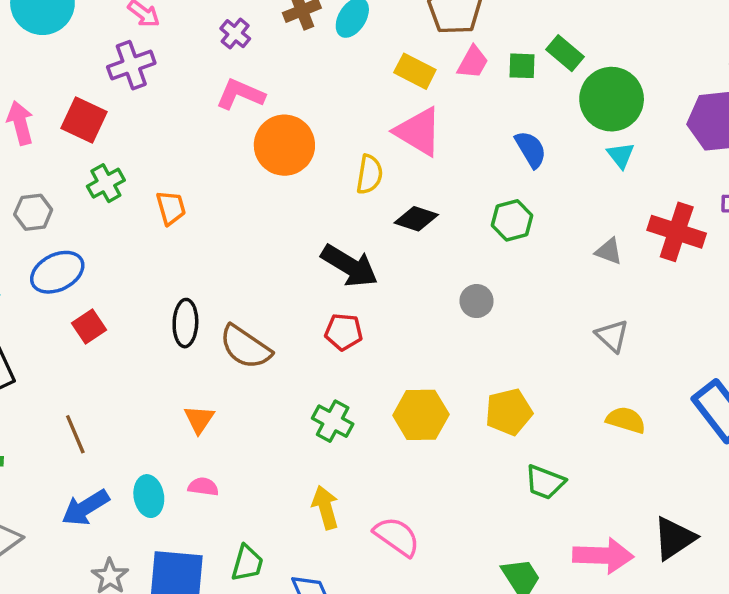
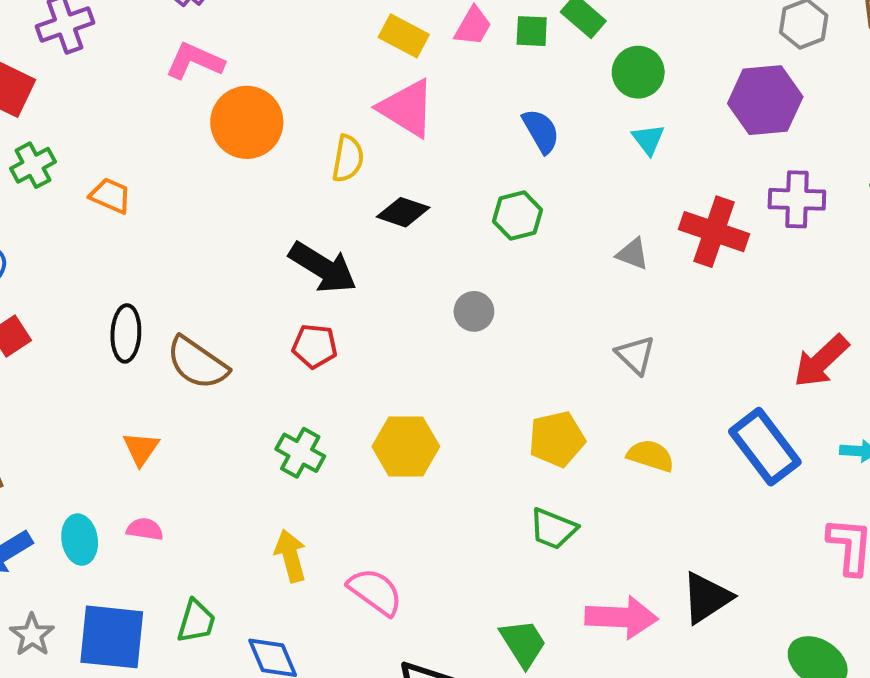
green circle: (612, 99) -> (638, 72), size x0.7
orange trapezoid: (171, 208) -> (110, 196), turned -51
yellow pentagon: (509, 412) -> (557, 439), moved

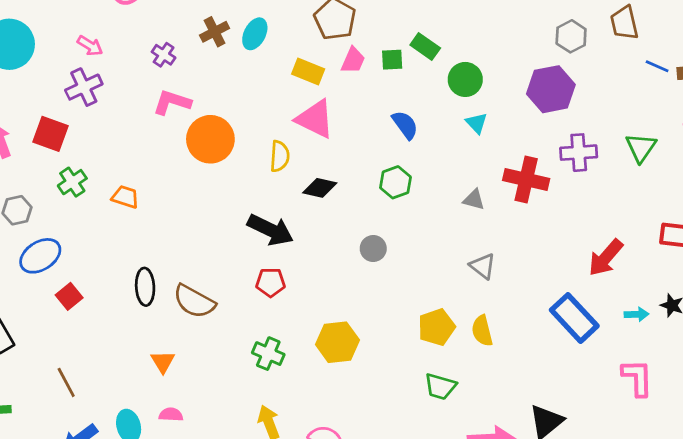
yellow semicircle: (651, 456) -> (482, 331), moved, turned -116

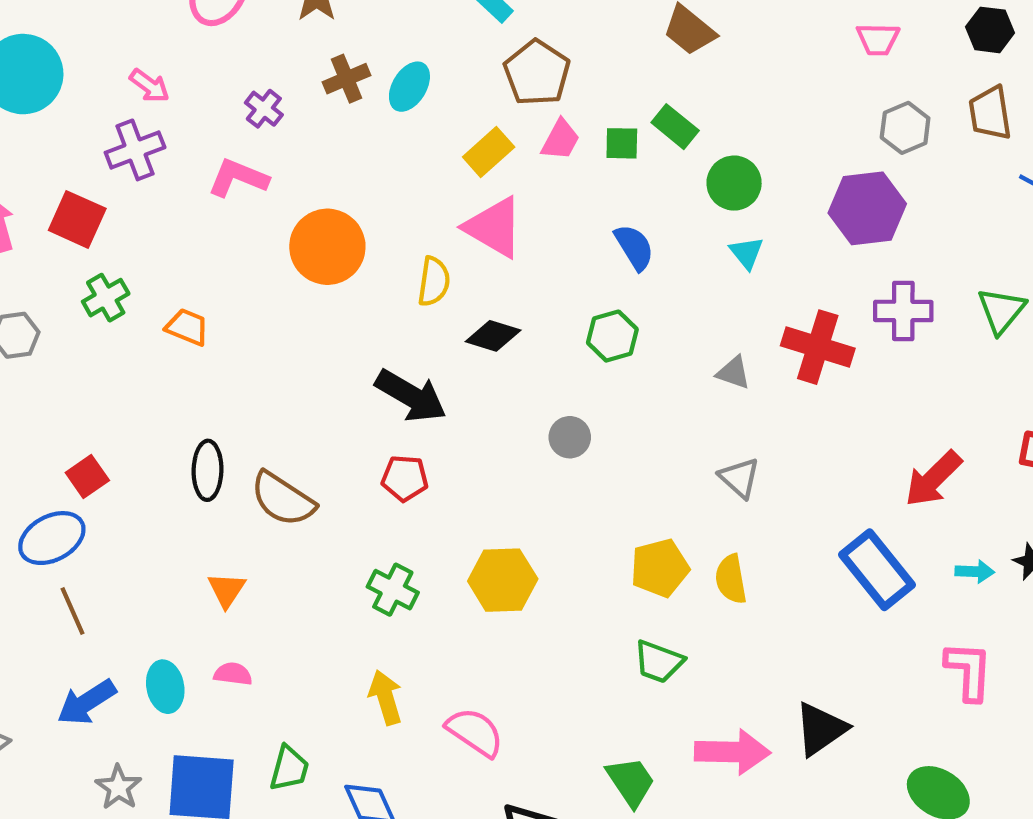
yellow rectangle: (308, 72) -> (489, 152), turned -68
pink L-shape: (172, 102) -> (238, 178), moved
blue ellipse: (40, 256) -> (52, 538), moved

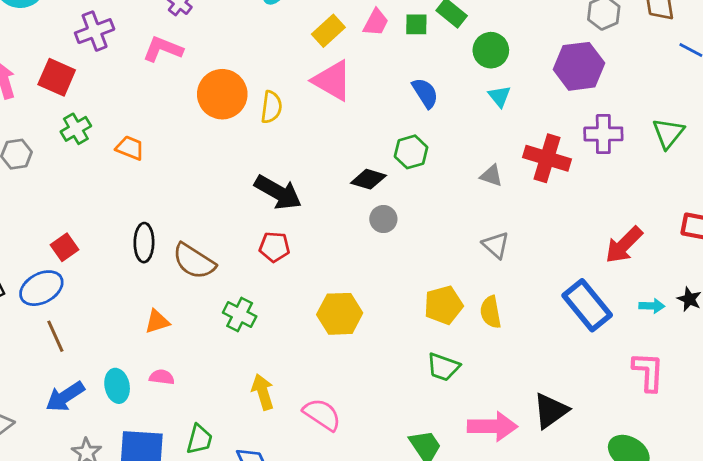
yellow semicircle: (434, 282) -> (271, 107), moved
black diamond: (493, 336) -> (368, 179), moved
orange triangle: (226, 590) -> (157, 322), turned 40
green cross: (393, 590) -> (240, 315), moved

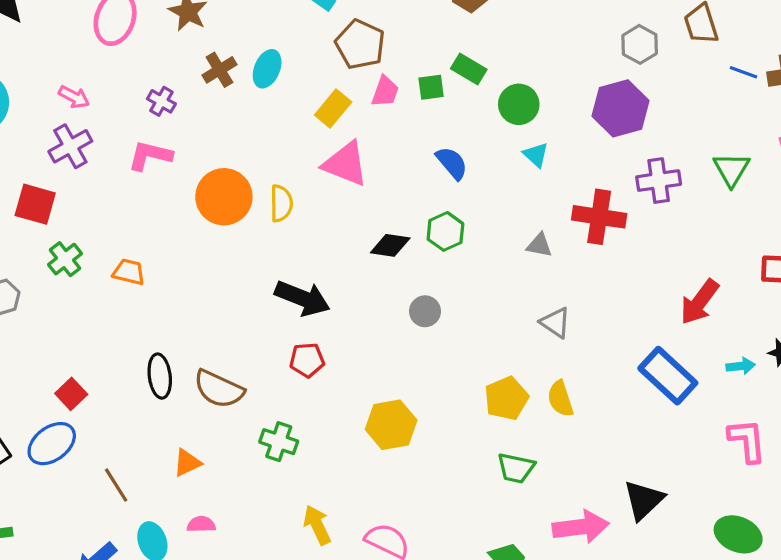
black diamond: (368, 179) -> (390, 245), moved
brown line: (55, 336) -> (116, 485), moved

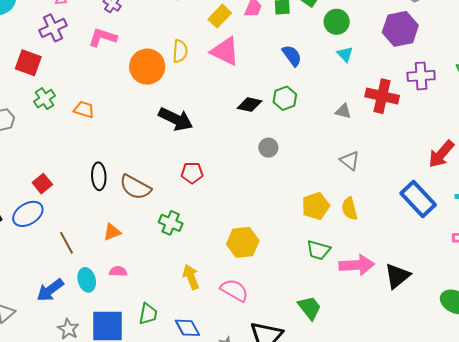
yellow semicircle: (281, 203) -> (180, 51), moved
black arrow: (302, 298) -> (176, 119), moved
yellow hexagon: (391, 425) -> (243, 242), moved
pink arrow: (581, 527) -> (357, 265), moved

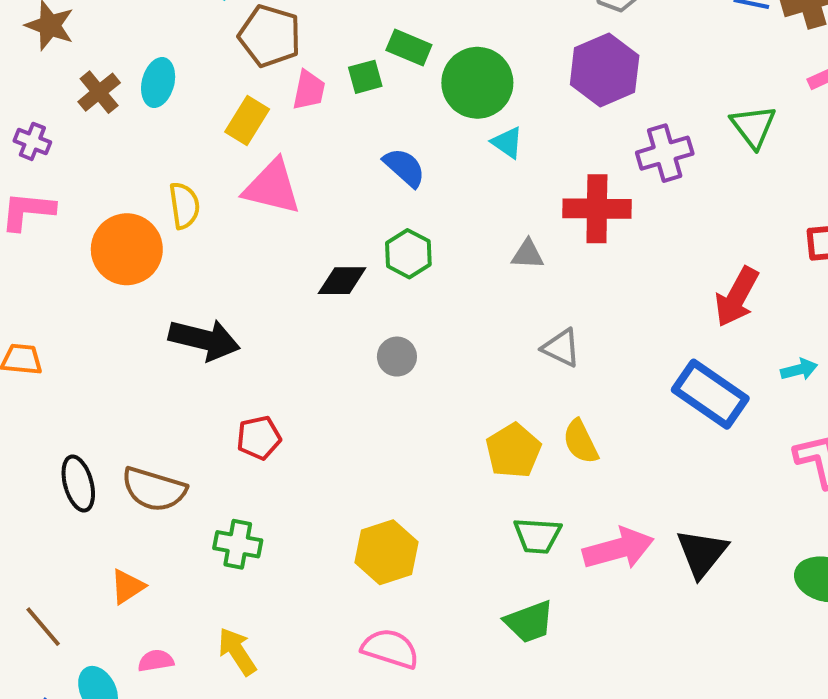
green circle: (337, 22) -> (477, 83), size x1.4
yellow arrow: (191, 277) -> (237, 651), moved
green trapezoid: (310, 308) -> (529, 622), moved, turned 120

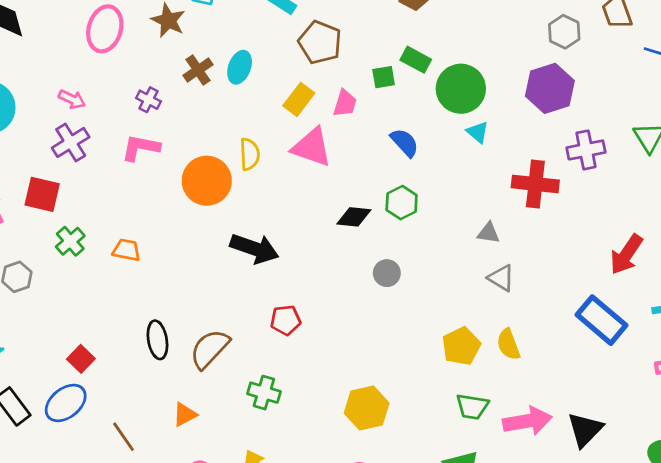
pink trapezoid: (309, 90) -> (345, 103), moved
gray triangle: (528, 254) -> (489, 233), moved
brown semicircle: (154, 489) -> (210, 349), turned 111

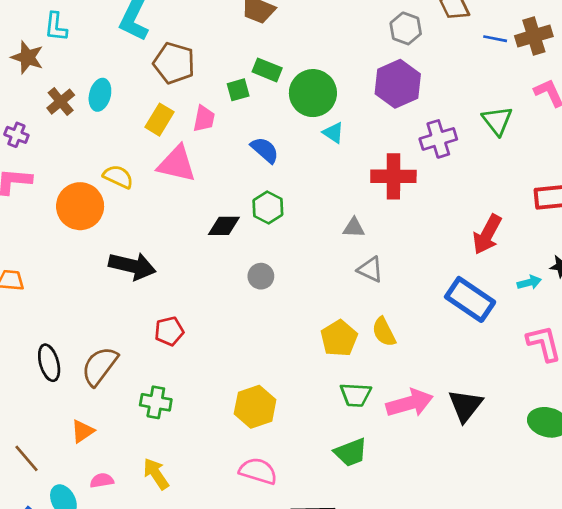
yellow semicircle: (250, 154) -> (118, 177), turned -56

